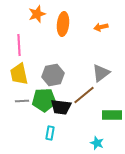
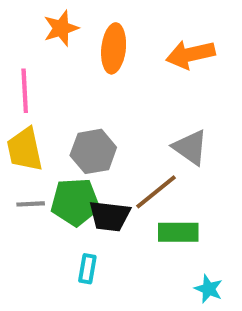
orange arrow: (101, 27) -> (190, 54), size x1.6
gray triangle: (101, 73) -> (190, 147), turned -48
green rectangle: (112, 115) -> (178, 232), moved
cyan star: (97, 143) -> (209, 289), moved

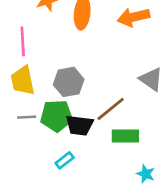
gray triangle: (190, 147) -> (151, 79), moved
cyan rectangle: (87, 269) -> (65, 160), turned 42

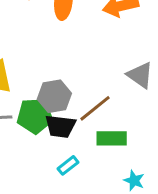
gray hexagon: (69, 82) -> (54, 96), moved
cyan rectangle: (65, 160) -> (68, 165), moved

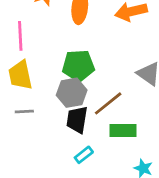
green pentagon: (35, 116) -> (78, 66), moved
black trapezoid: (60, 126) -> (77, 120), turned 92

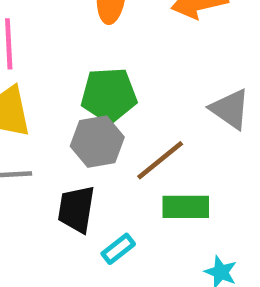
black trapezoid: (77, 120) -> (76, 209), moved

